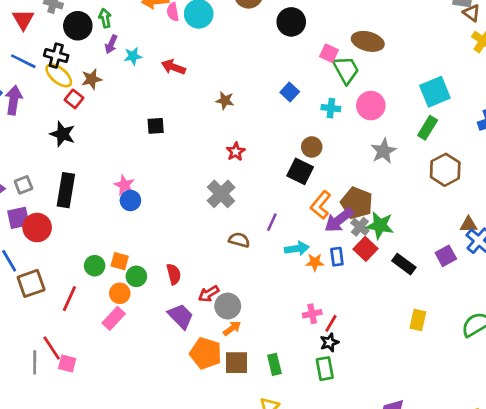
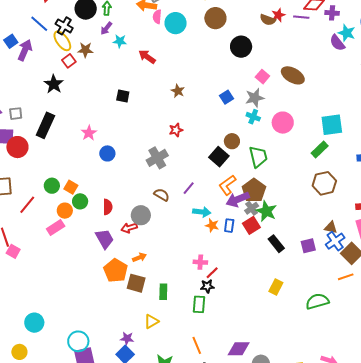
green trapezoid: (346, 70) -> (258, 157), moved
gray star: (384, 151) -> (255, 98), moved
blue circle: (130, 200) -> (107, 153), moved
gray circle: (228, 306) -> (141, 215), moved

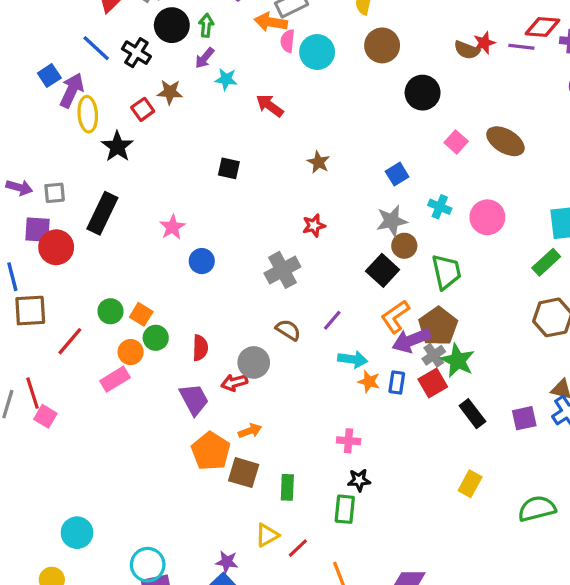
yellow ellipse: (62, 41) -> (88, 114), moved, turned 30
gray star: (255, 98) -> (392, 221), moved
red line: (212, 273) -> (298, 548), moved

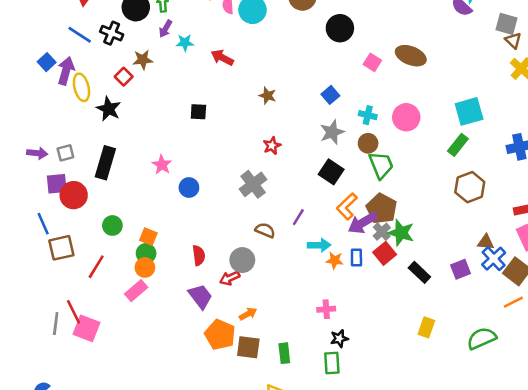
brown circle: (404, 246) -> (368, 143), moved
green circle: (110, 311) -> (112, 225), moved
green circle: (156, 338) -> (146, 253), moved
pink square: (45, 416) -> (87, 328), size x1.5

